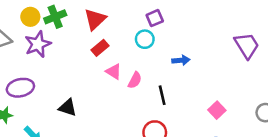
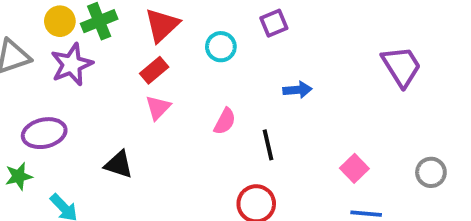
purple square: (155, 18) -> (274, 23), moved
cyan circle: (145, 39) -> (221, 47), moved
red rectangle: (100, 48) -> (154, 70), moved
pink triangle: (114, 72) -> (158, 108), moved, turned 42

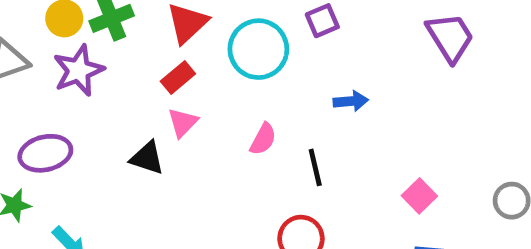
cyan circle: (221, 47) -> (258, 49), size x1.6
purple trapezoid: (402, 66) -> (450, 37), moved
black triangle: (119, 165) -> (147, 158), moved

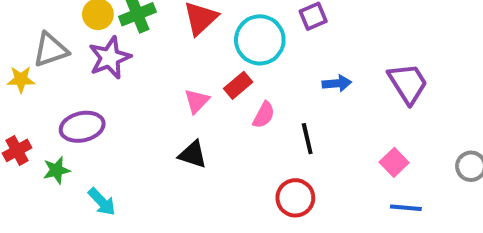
purple trapezoid: (450, 37) -> (408, 83), moved
red rectangle: (178, 78) -> (238, 85), moved
black triangle: (147, 158) -> (193, 154), moved

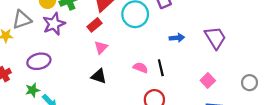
red rectangle: (238, 85) -> (95, 25), moved
pink semicircle: (264, 115) -> (140, 68), moved, turned -96
green star: (56, 170) -> (33, 90), moved

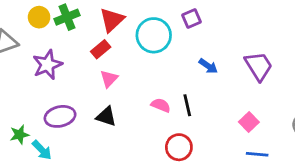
purple star: (54, 24) -> (47, 65), moved
blue arrow: (177, 38) -> (208, 66), turned 40
purple ellipse: (39, 61) -> (60, 116), moved

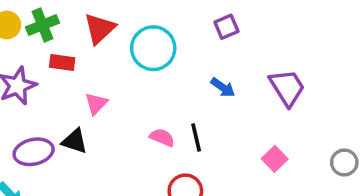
purple square: (191, 19) -> (226, 27), moved
red rectangle: (101, 49) -> (62, 63), moved, turned 48
black triangle: (106, 116) -> (75, 141), moved

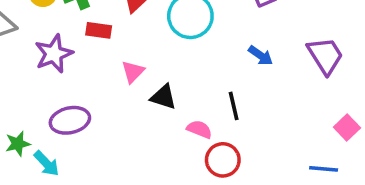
pink semicircle: (162, 137) -> (199, 129), moved
black triangle: (75, 141) -> (163, 97), moved
pink square: (275, 159) -> (347, 128), moved

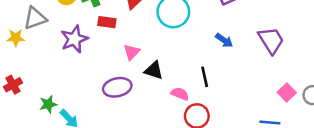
purple ellipse: (70, 120) -> (117, 87), moved

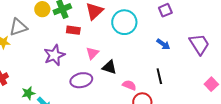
purple star: (74, 39) -> (54, 55), moved
black line: (205, 77) -> (159, 76), moved

